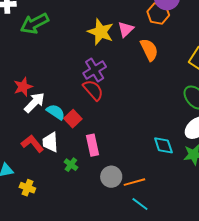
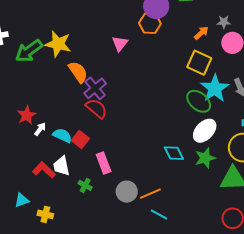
yellow star: (101, 32) -> (58, 44), moved
orange semicircle: (149, 50) -> (78, 72), moved
white arrow: (34, 103) -> (40, 129), size x0.6

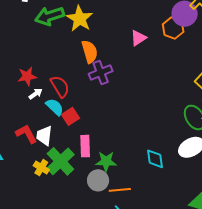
red semicircle: (96, 108) -> (60, 86), moved
green star: (205, 158) -> (106, 161), moved
green cross: (85, 185) -> (60, 161), size x2.0
yellow cross: (45, 214) -> (41, 168), moved

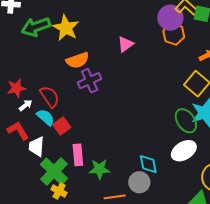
orange hexagon: (173, 28) -> (174, 34), moved
orange semicircle: (90, 52) -> (78, 60), turned 90
red L-shape: (26, 134) -> (18, 131), moved
yellow cross: (41, 168) -> (59, 191), moved
gray circle: (98, 180) -> (139, 182), moved

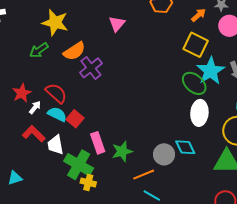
green arrow: (36, 27) -> (39, 50), moved, size x0.7
white ellipse: (184, 151) -> (199, 113), turned -40
cyan diamond: (148, 164) -> (185, 147), moved

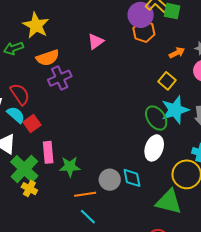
yellow square: (196, 45) -> (167, 81), size x0.7

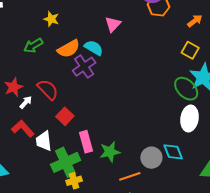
yellow star: (36, 25) -> (51, 19), size x0.6
cyan semicircle: (16, 115) -> (94, 48), moved
green cross: (24, 169) -> (66, 162), turned 32
yellow cross: (29, 189) -> (74, 181), turned -35

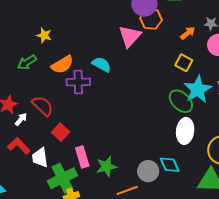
pink triangle: (113, 24) -> (130, 36), moved, size x1.4
cyan semicircle: (94, 48) -> (102, 64), moved
purple cross: (84, 67) -> (78, 82), turned 35

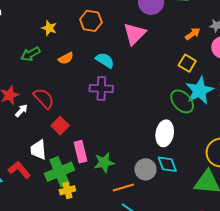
orange hexagon: (151, 19) -> (91, 21), moved
orange semicircle: (62, 65) -> (66, 58), size x0.7
purple cross: (78, 82) -> (101, 88), moved
white ellipse: (185, 131) -> (165, 133), moved
red L-shape: (19, 146) -> (19, 170), moved

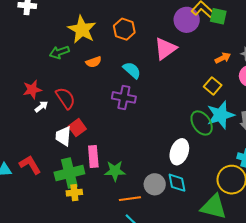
yellow star: (49, 28) -> (82, 30), size x1.8
white trapezoid: (38, 150) -> (63, 136), moved

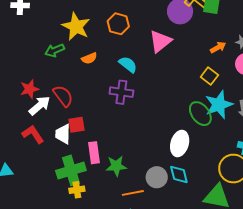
white arrow: (41, 107) -> (40, 106), size x1.6
red square: (77, 128) -> (77, 125), turned 30
red L-shape: (30, 165) -> (33, 134), moved

